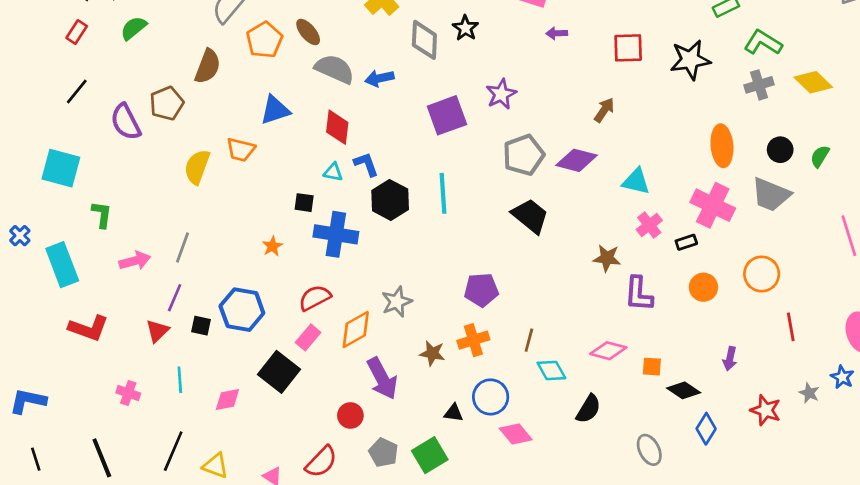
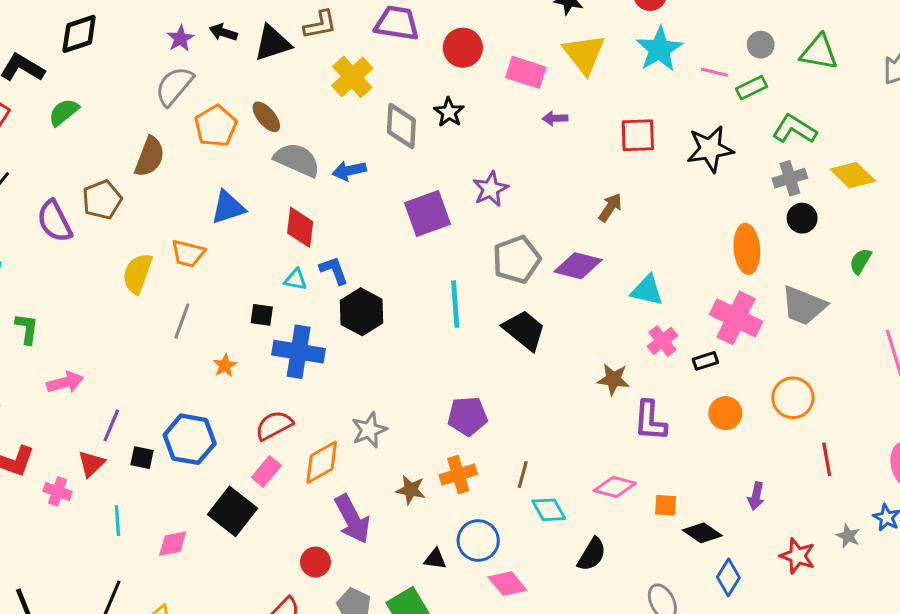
black circle: (780, 150) -> (802, 218), moved
cyan line: (443, 193) -> (455, 304), moved
gray line: (182, 248) -> (182, 321), moved
pink cross: (128, 393) -> (58, 491), moved

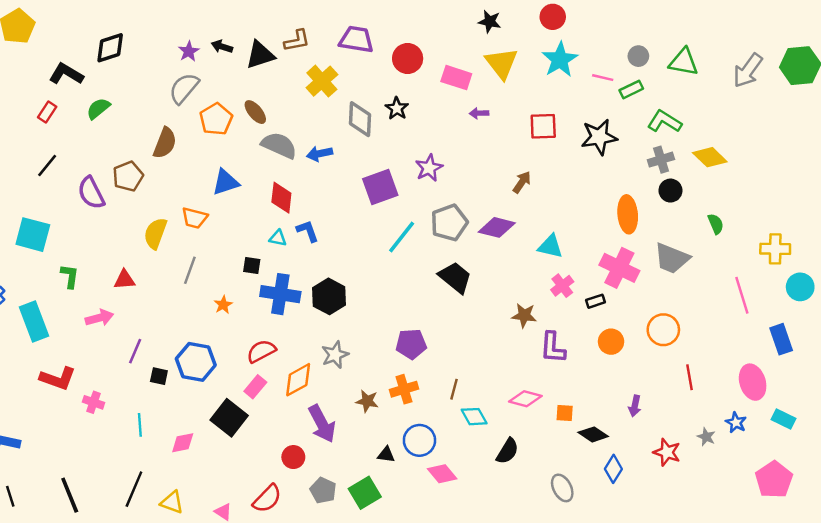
green semicircle: (860, 261) -> (716, 224), turned 126
cyan line: (455, 304) -> (402, 237), moved, turned 42
black hexagon: (362, 312) -> (329, 296), moved
red triangle: (91, 464) -> (124, 280), moved, turned 40

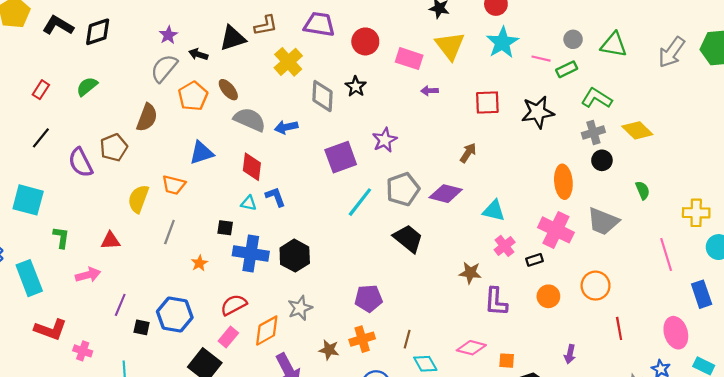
black arrow: (222, 47) -> (198, 54), moved
black L-shape: (66, 74) -> (58, 25), moved

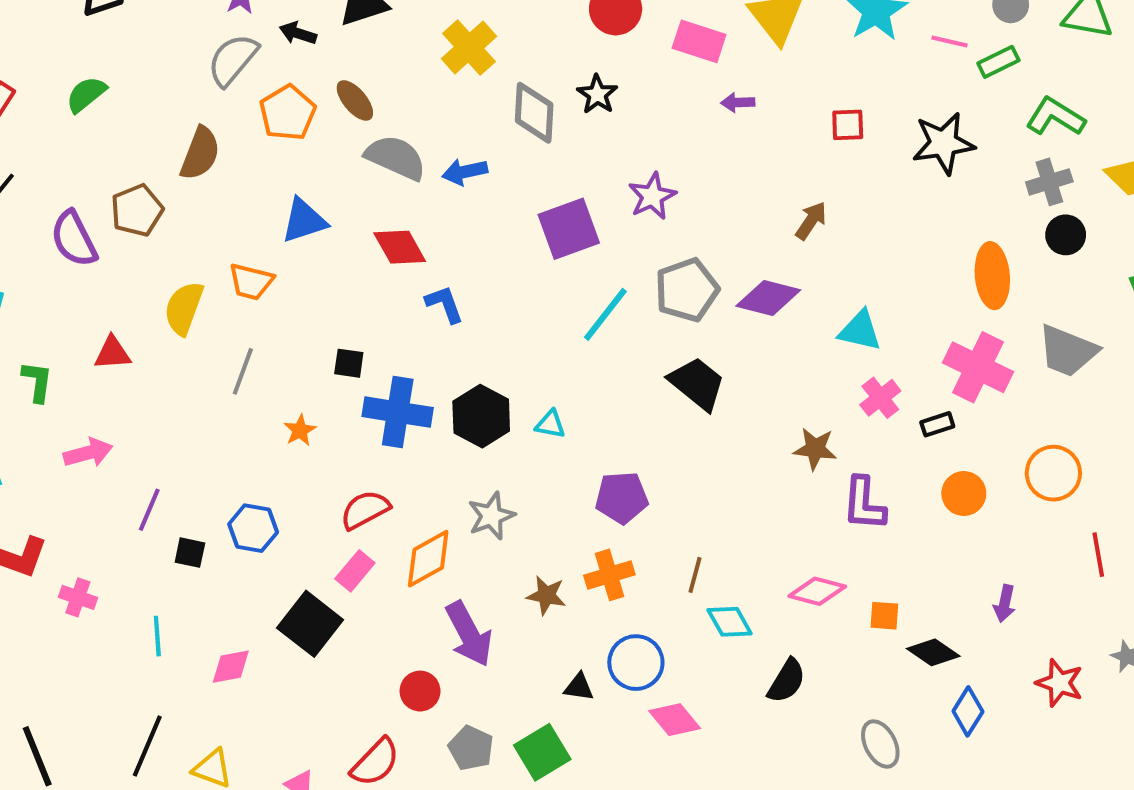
red square: (487, 103) -> (848, 125), size x0.7
red diamond: (252, 167) -> (400, 247), turned -36
cyan triangle: (249, 203) -> (550, 424), moved
red triangle: (111, 241) -> (113, 353), moved
blue hexagon: (175, 314) -> (253, 528), size x0.7

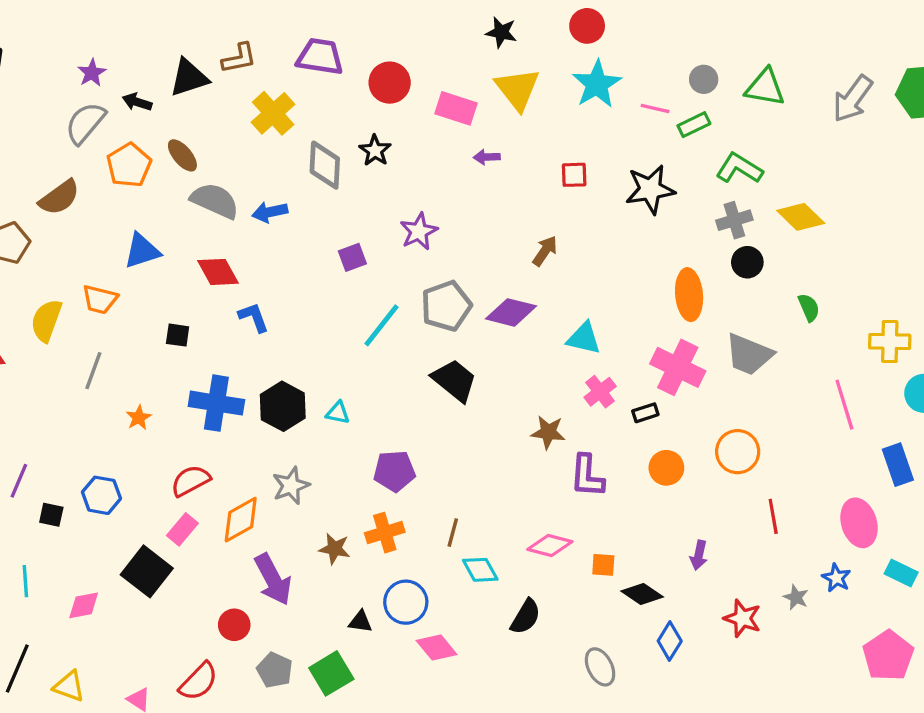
brown semicircle: (200, 153) -> (59, 197), turned 33
purple square: (569, 229) -> (352, 257), size x0.6
black square: (349, 363) -> (178, 335), moved

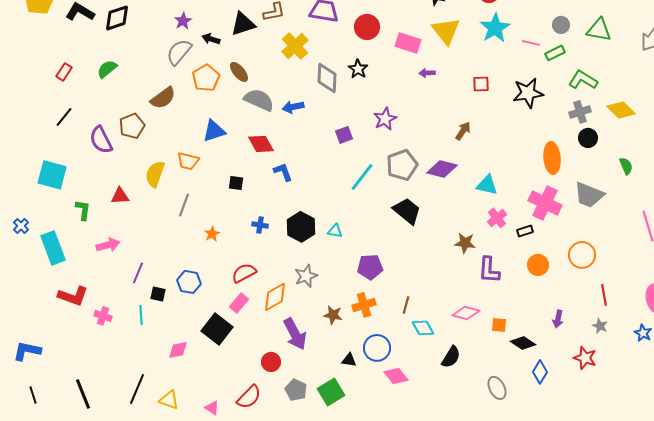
blue cross: (216, 403) -> (260, 225), size x0.5
cyan line: (25, 581) -> (141, 315), moved
gray star: (796, 597) -> (600, 326), moved

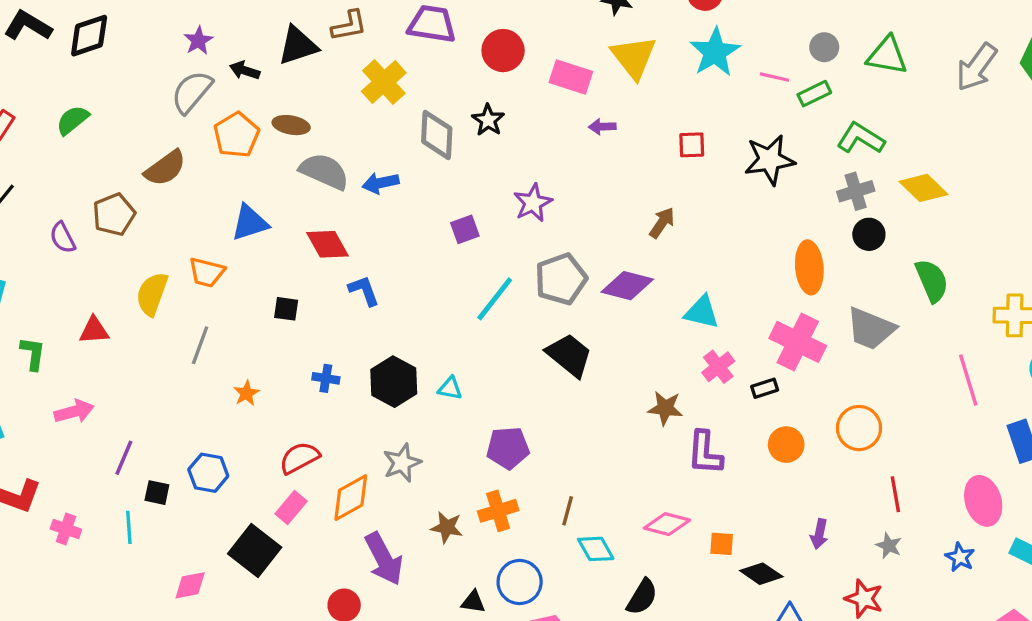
brown ellipse: (239, 72) -> (291, 125), turned -40
purple semicircle: (101, 140) -> (63, 238), size x0.7
green semicircle: (626, 166) -> (932, 281), size x1.5

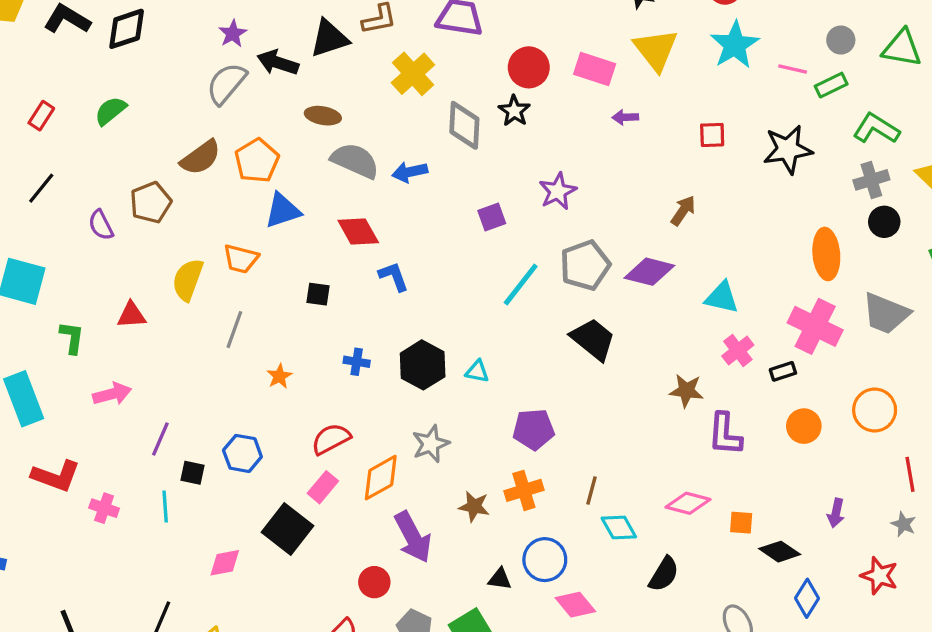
red circle: (503, 51) -> (529, 67), moved
black arrow: (245, 70) -> (278, 63), size x1.4
orange pentagon: (236, 135) -> (257, 161), moved

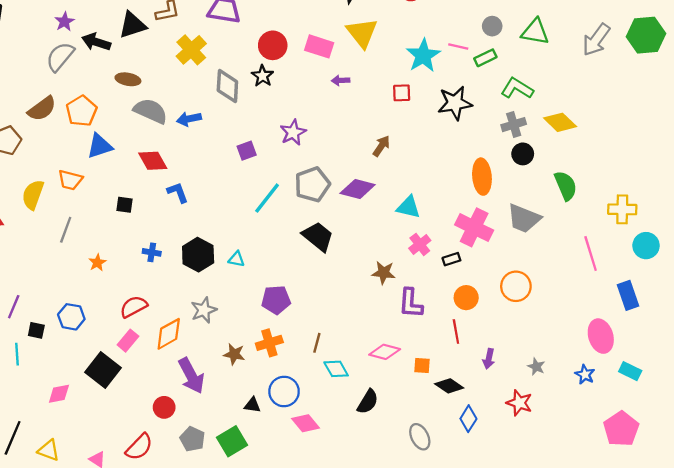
cyan star: (735, 45) -> (423, 56), moved
red line: (910, 474) -> (456, 332), moved

